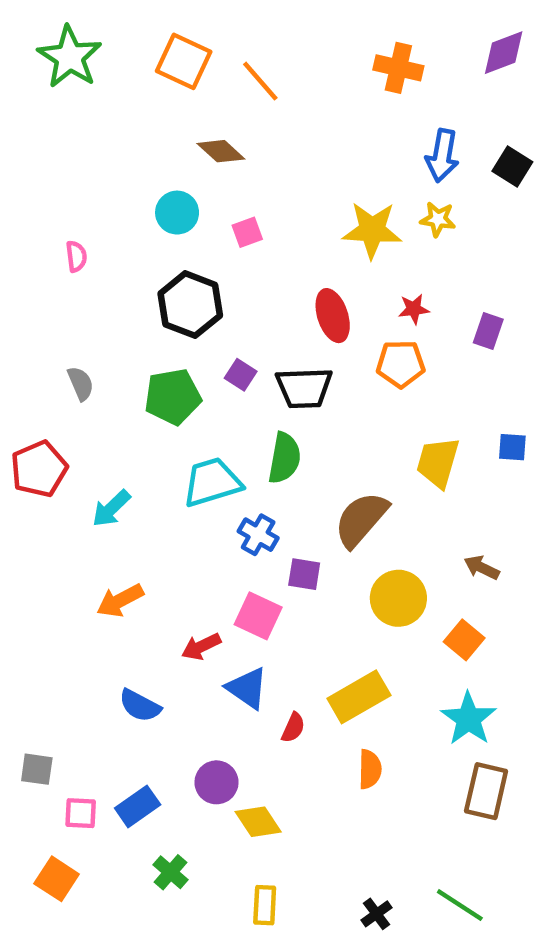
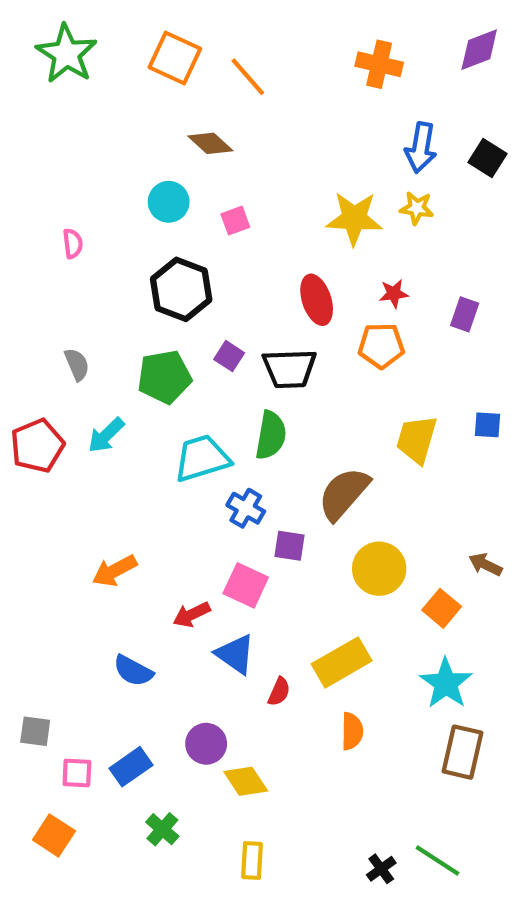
cyan arrow: (111, 508) -> (106, 435), moved
brown arrow: (482, 568) -> (485, 564), moved
black cross: (376, 914) -> (381, 869), moved

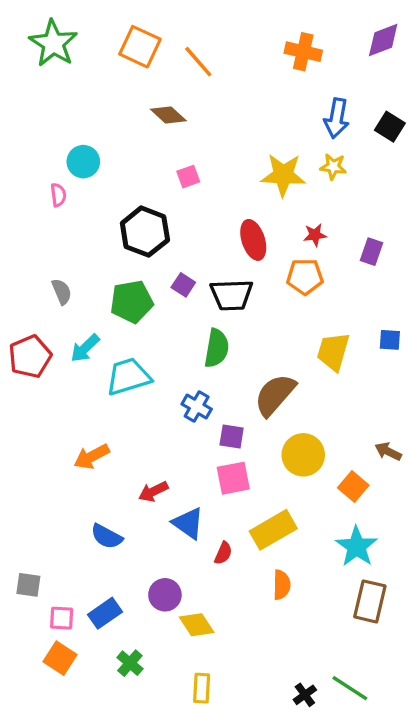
cyan circle: (169, 202) -> (83, 162), moved
cyan trapezoid: (202, 458) -> (128, 377), moved
pink square: (246, 585) -> (233, 478), moved, turned -36
orange square: (54, 835) -> (60, 658), moved

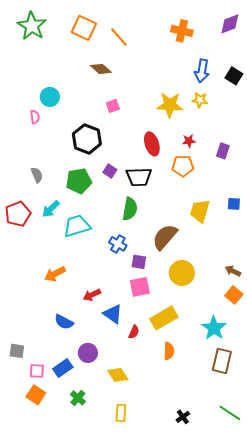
orange square: (353, 487) -> (234, 295), moved
purple circle: (165, 595) -> (88, 353), moved
green line: (350, 688) -> (230, 413), moved

